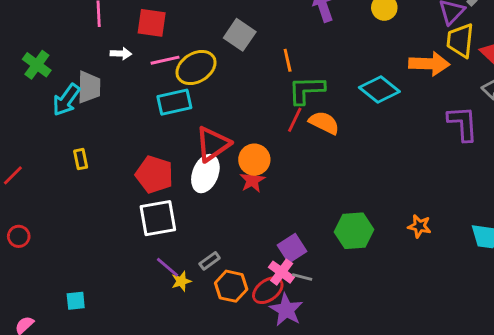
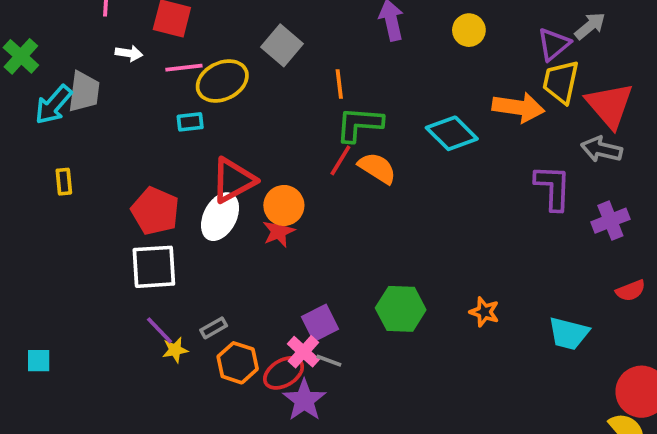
cyan rectangle: (174, 102) -> (190, 122), size x0.6

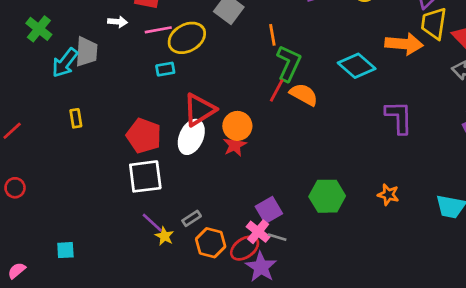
green L-shape: (359, 124) -> (289, 63), turned 114
purple L-shape: (553, 187) -> (399, 117), moved
yellow star: (175, 350) -> (164, 236), turned -30

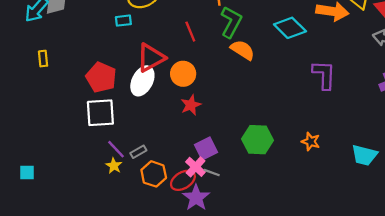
red line: (277, 90) -> (190, 32), moved, turned -54
red star: (235, 145) -> (191, 105), moved
purple line: (152, 223) -> (116, 149), moved

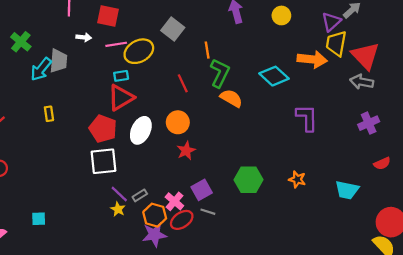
red triangle: (151, 58) -> (121, 98), moved
pink cross: (196, 167) -> (174, 201), moved
purple star: (196, 198) -> (154, 235), moved, turned 30

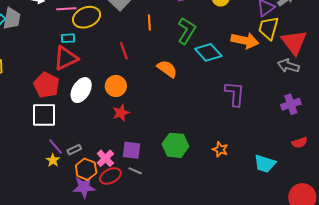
green L-shape: (220, 73) -> (187, 31), moved
purple square: (202, 190) -> (132, 150), turned 30

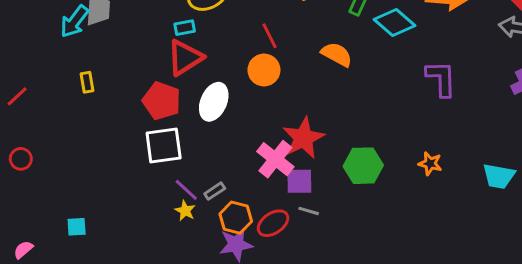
orange circle: (116, 86) -> (264, 70), moved
red star: (121, 113) -> (303, 138), moved, size x1.6
pink cross: (105, 158) -> (275, 159), moved, size x1.4

